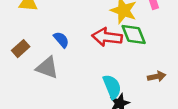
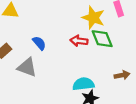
red arrow: (107, 37) -> (79, 41), size x0.7
cyan semicircle: (112, 87) -> (83, 84), turned -75

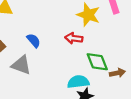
green diamond: (102, 39) -> (97, 62), moved

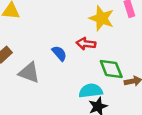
blue semicircle: (34, 41) -> (59, 53), moved

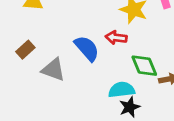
blue semicircle: (59, 53) -> (87, 48), size x1.5

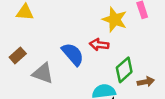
green diamond: (144, 66) -> (124, 70), turned 70

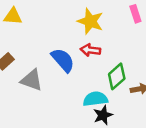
yellow star: (115, 19) -> (90, 21), moved

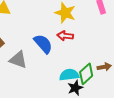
green diamond: (117, 76) -> (86, 74), moved

